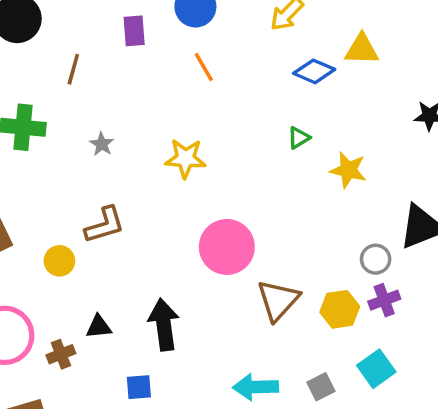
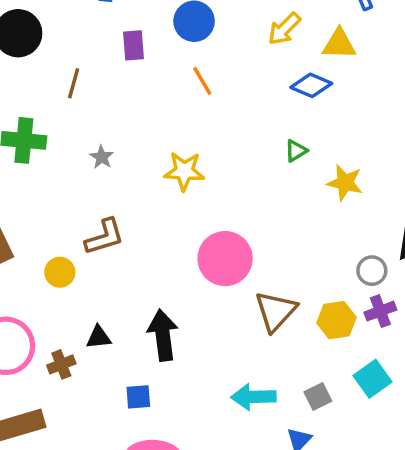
yellow triangle: (362, 49) -> (339, 44), moved

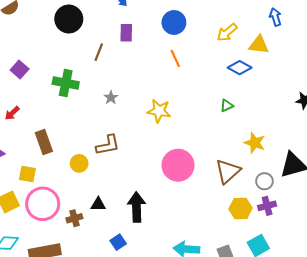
purple rectangle: (134, 45) -> (126, 33), moved
yellow star: (345, 183) -> (255, 143), moved
brown triangle: (276, 311) -> (228, 171), moved
blue square: (138, 397) -> (118, 242), turned -35

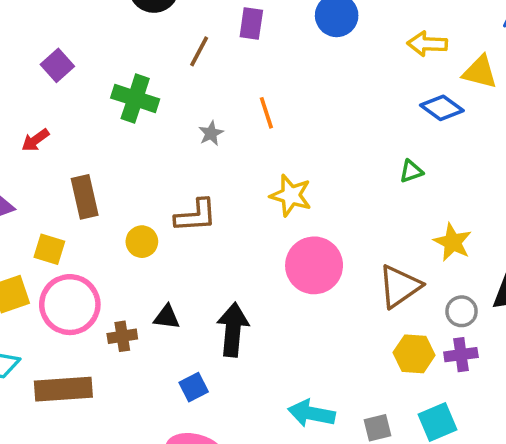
yellow arrow: (227, 32) -> (427, 44), turned 35
orange line: (175, 58) -> (266, 113), moved
yellow star: (159, 111) -> (291, 195), moved

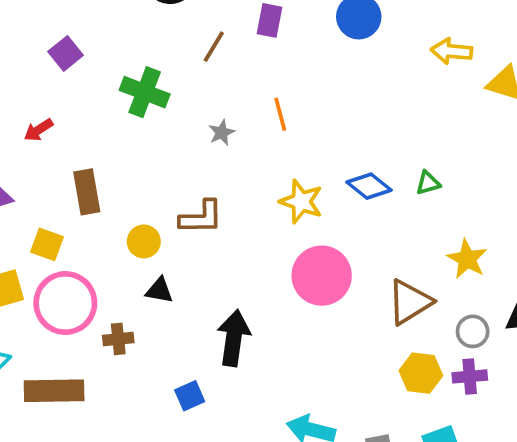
blue diamond: (442, 108) -> (369, 186), moved
black triangle: (167, 317) -> (159, 290), moved

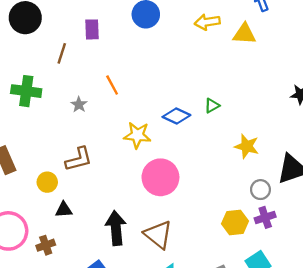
brown triangle: (410, 302) -> (158, 235), moved, turned -36

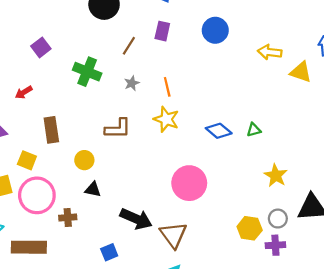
gray star: (79, 105) -> (132, 83), moved
yellow star: (137, 135) -> (166, 119), moved
brown L-shape: (79, 159) -> (118, 129), moved
yellow hexagon: (235, 222) -> (250, 228), moved
black arrow: (116, 228) -> (136, 219), turned 104

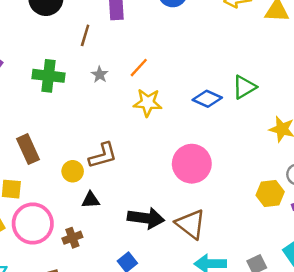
orange line: (167, 87) -> (139, 68), turned 72
brown L-shape: (118, 129) -> (103, 156), moved
green triangle: (254, 130) -> (244, 87), size x1.5

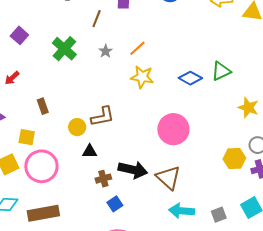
green cross: (49, 76) -> (64, 49), turned 30
brown rectangle: (28, 149) -> (43, 106), size x0.7
brown cross: (72, 238) -> (103, 179), moved

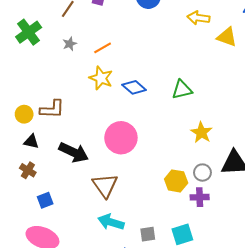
blue diamond: (190, 78) -> (134, 87), moved
black arrow: (133, 170) -> (74, 152), moved
brown cross: (103, 179) -> (28, 170), moved, turned 35

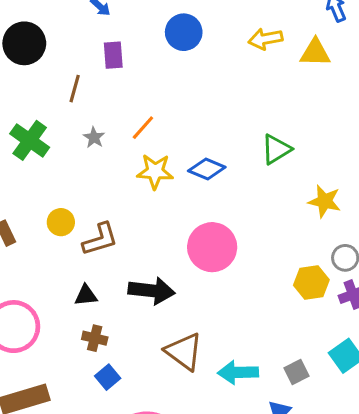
yellow circle: (24, 114) -> (61, 222), moved
brown triangle: (105, 186) -> (184, 352), moved
blue square: (45, 200) -> (108, 377), moved

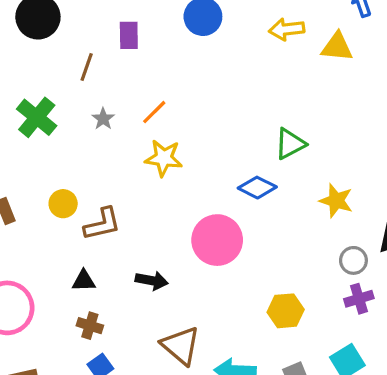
blue diamond: (207, 169) -> (257, 188), moved
yellow hexagon: (311, 283) -> (286, 311), moved
black arrow: (151, 291) -> (152, 281), size x0.7

